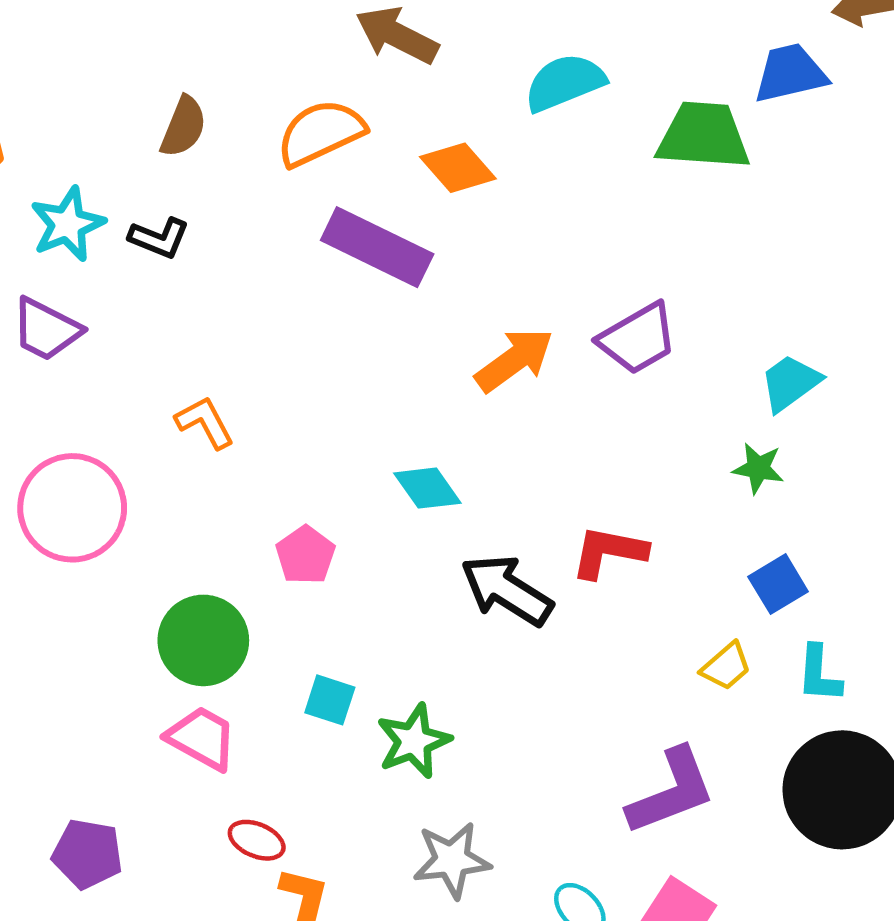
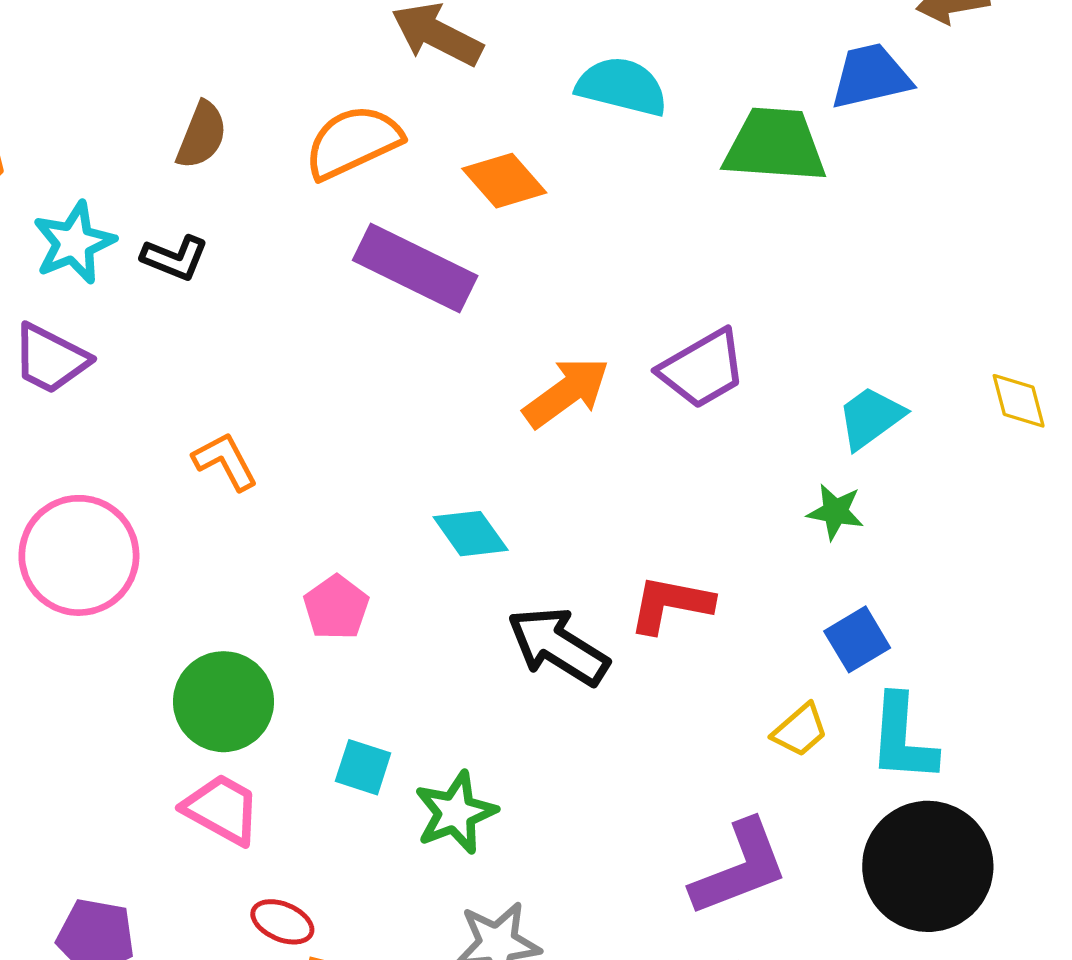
cyan semicircle: (565, 82) -> (622, 86), turned 36
cyan L-shape: (819, 674) -> (903, 739), size x1.4

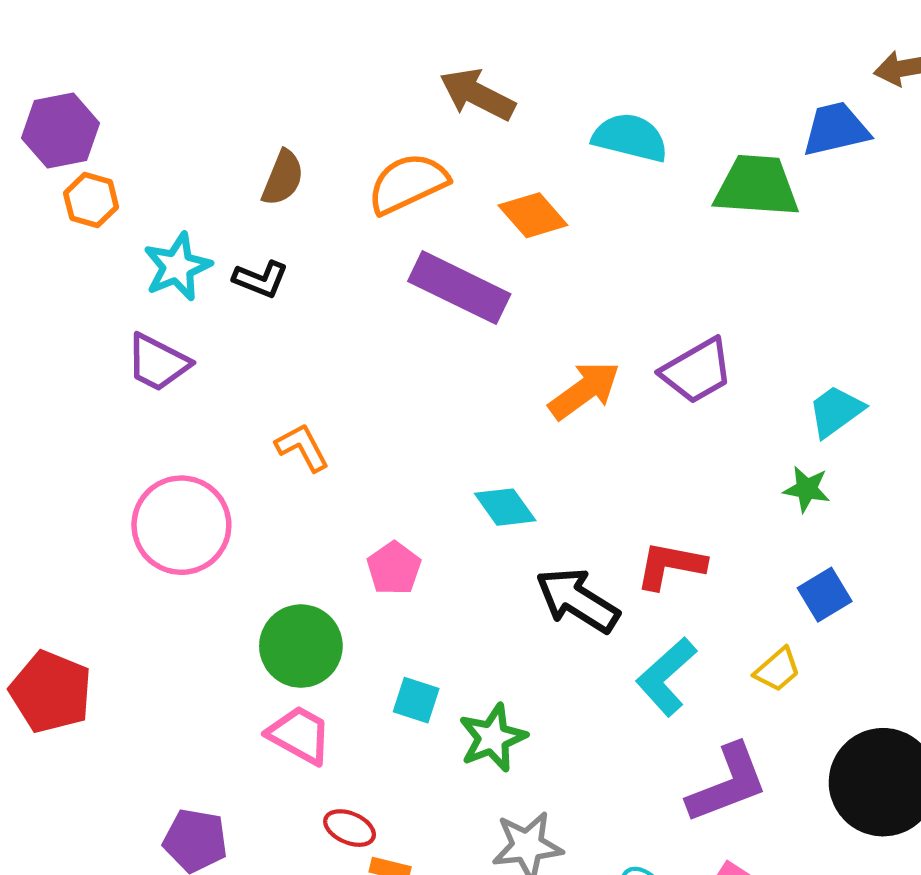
cyan L-shape: (903, 739) -> (666, 677), moved, turned 44

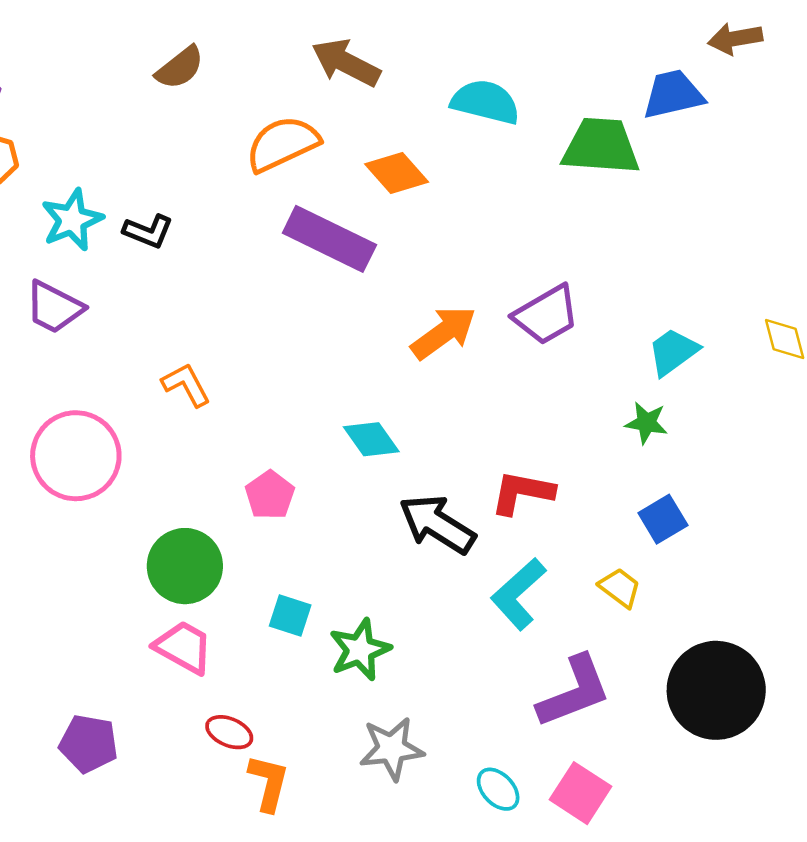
brown semicircle: (283, 178) -> (180, 68), moved, turned 30
yellow trapezoid: (777, 670) -> (620, 588), turned -102

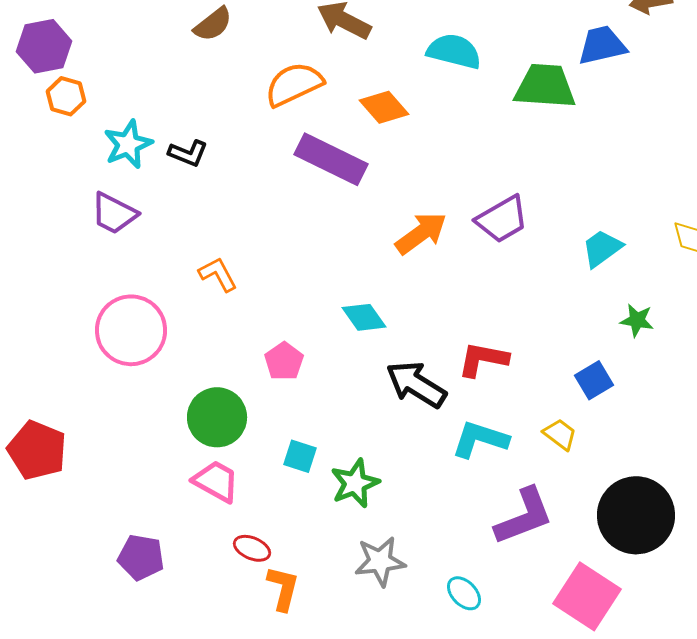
green star: (646, 423) -> (637, 320), moved
cyan L-shape: (518, 594) -> (480, 439), turned 60
pink square: (581, 793) -> (587, 596), moved, size x1.4

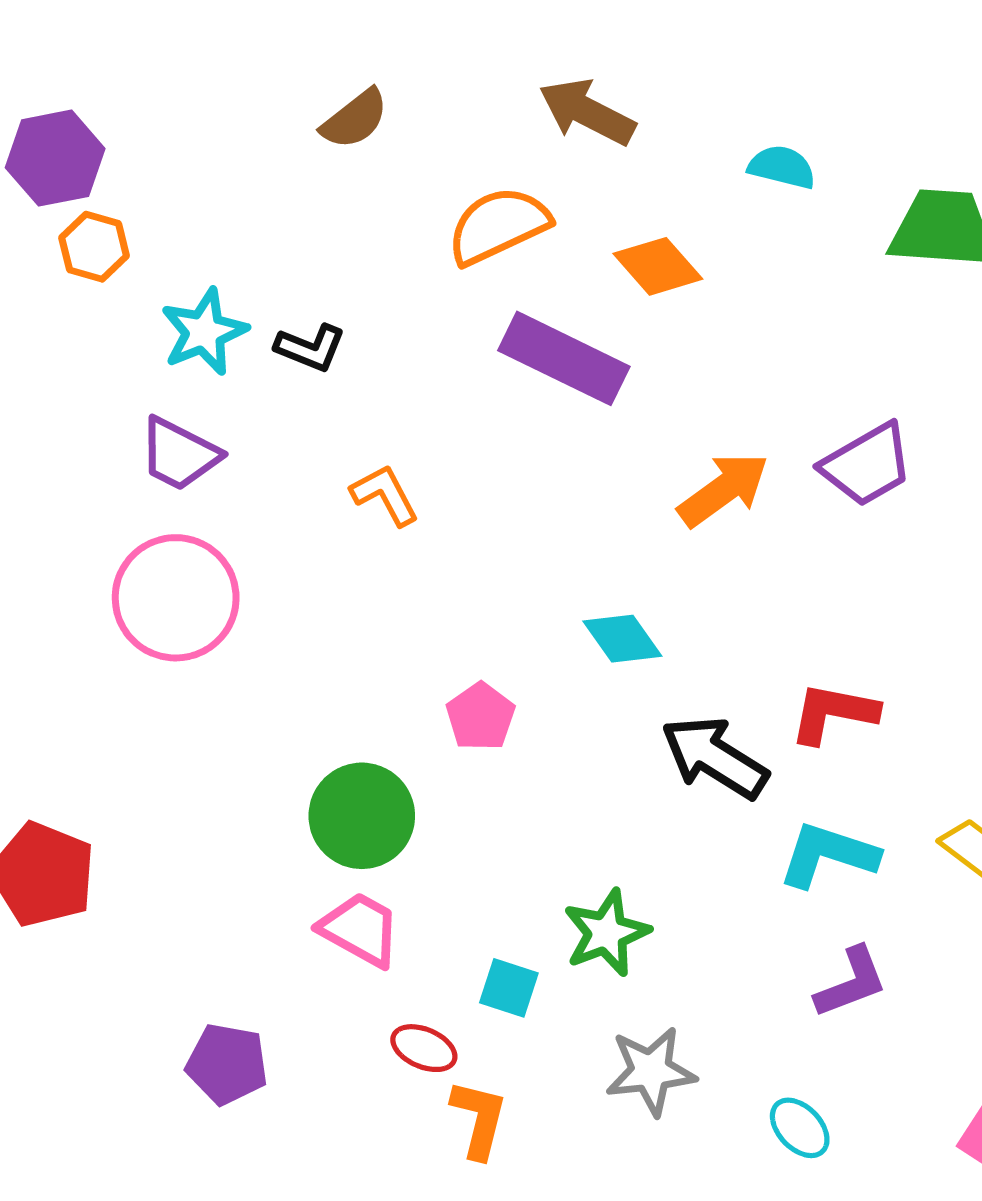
cyan semicircle: (454, 51) -> (782, 167), size x0.7
orange L-shape: (218, 274) -> (385, 495), moved
pink circle: (131, 330) -> (176, 598), moved
cyan square: (300, 456) -> (509, 988), moved
purple L-shape: (524, 516) -> (851, 983), moved, size x0.7

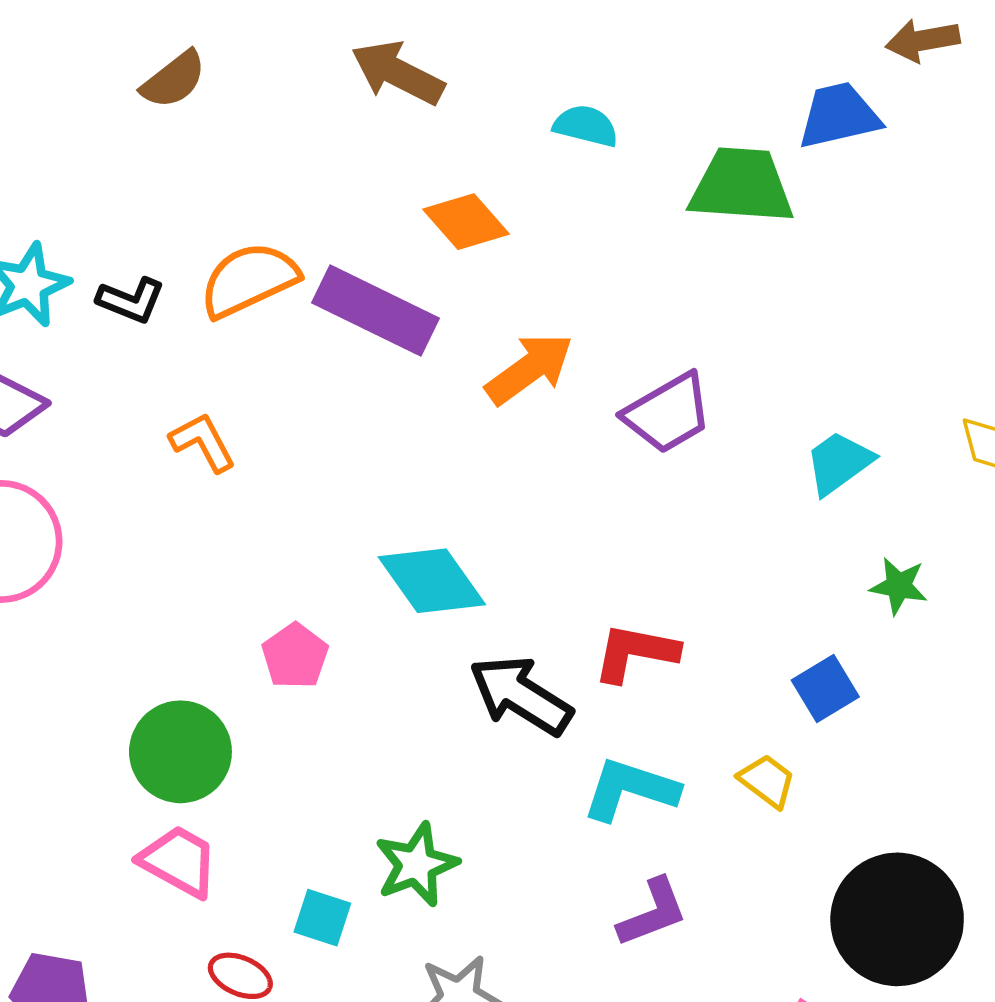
orange semicircle: (498, 225) -> (249, 280), moved
orange arrow: (723, 490) -> (529, 369), moved
cyan diamond: (622, 639) -> (432, 581), size x1.4

